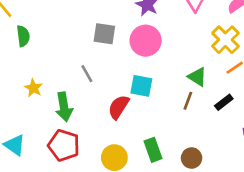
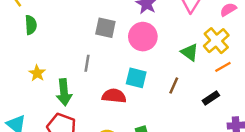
gray line: (87, 74) -> (87, 63), turned 35
green triangle: (197, 77) -> (190, 52), moved
brown line: (188, 101) -> (174, 85), moved
red semicircle: (119, 107) -> (114, 96), turned 60

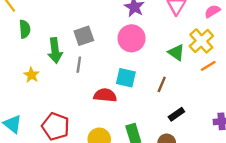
gray square: (105, 28) -> (84, 36), moved, turned -30
green arrow: (64, 92) -> (55, 51), moved
black rectangle: (211, 98) -> (176, 114), moved

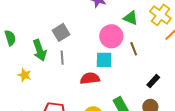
pink circle: (132, 38) -> (111, 36), moved
green triangle: (176, 52) -> (131, 18), moved
brown line: (162, 84) -> (134, 49), moved, turned -32

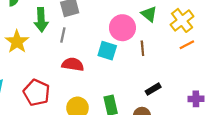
yellow star: (24, 75) -> (17, 42), size x1.5
red semicircle: (90, 78) -> (73, 64), moved

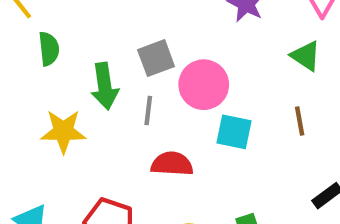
pink circle: (122, 28) -> (204, 85), moved
yellow star: (17, 42) -> (63, 131), turned -30

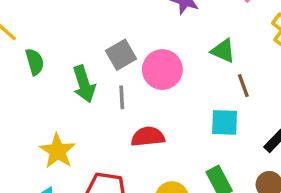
green triangle: (306, 56) -> (223, 51), moved
yellow star: (63, 131) -> (57, 151), moved, turned -30
cyan square: (234, 132) -> (225, 122), moved

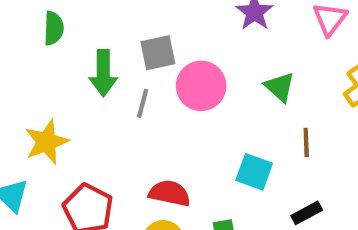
brown line: (243, 86) -> (306, 143), moved
red semicircle: (148, 137) -> (170, 193), moved

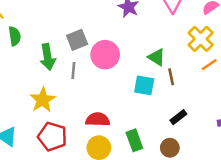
green triangle: (280, 87) -> (157, 57), moved
yellow star: (47, 142) -> (43, 100), moved
cyan square: (254, 172) -> (144, 85), moved

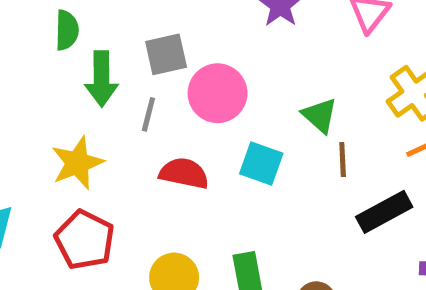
green semicircle: (15, 36) -> (67, 30), moved
cyan square: (144, 85) -> (261, 164), moved
black rectangle: (178, 117) -> (384, 212), moved, size x1.5
red semicircle: (98, 119) -> (184, 173), moved

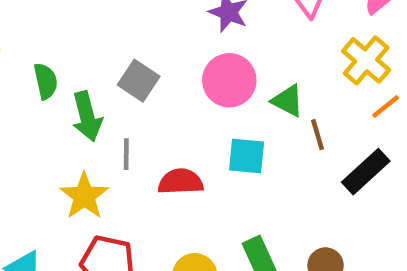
gray square: (166, 54) -> (139, 81), turned -30
pink circle: (218, 93) -> (229, 80), moved
gray line: (148, 114) -> (126, 154), moved

